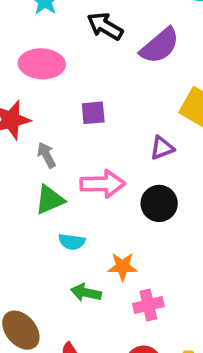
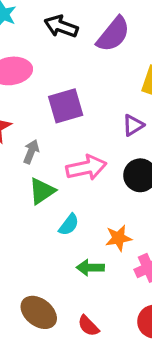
purple square: (93, 113) -> (66, 106), size x1.5
gray arrow: (46, 155) -> (31, 152), turned 60
cyan semicircle: (72, 242) -> (69, 225), turned -50

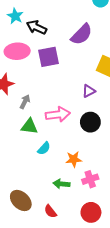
black arrow: (61, 26) -> (37, 27), moved
purple square: (66, 106) -> (49, 57), moved
green triangle: (42, 191) -> (29, 126), turned 36
green arrow: (90, 268) -> (61, 184), moved

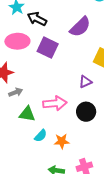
purple square: (49, 57) -> (48, 48), turned 35
gray arrow: (25, 102) -> (16, 92), moved, turned 40
orange star: (74, 159) -> (62, 141), moved

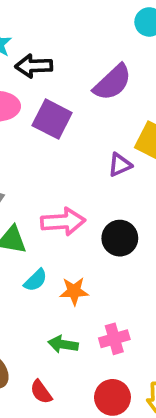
black arrow: (37, 19) -> (34, 66), turned -30
purple triangle: (85, 82) -> (120, 165), moved

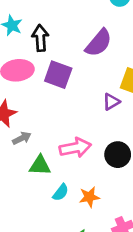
black arrow: (34, 66) -> (40, 38), turned 95

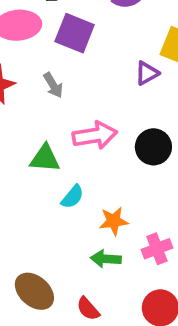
gray arrow: (22, 138) -> (53, 85), moved, turned 84
orange star: (89, 197) -> (114, 221), moved

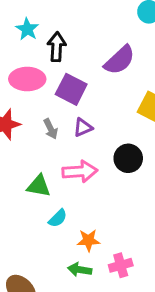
purple triangle: (147, 73) -> (83, 127), moved
black circle: (153, 147) -> (128, 158), moved

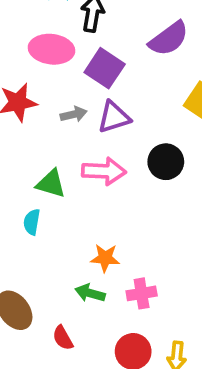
purple triangle: (83, 127) -> (114, 117), size x1.4
gray arrow: (51, 129) -> (74, 114), turned -84
cyan semicircle: (58, 218) -> (32, 222), moved, turned 138

